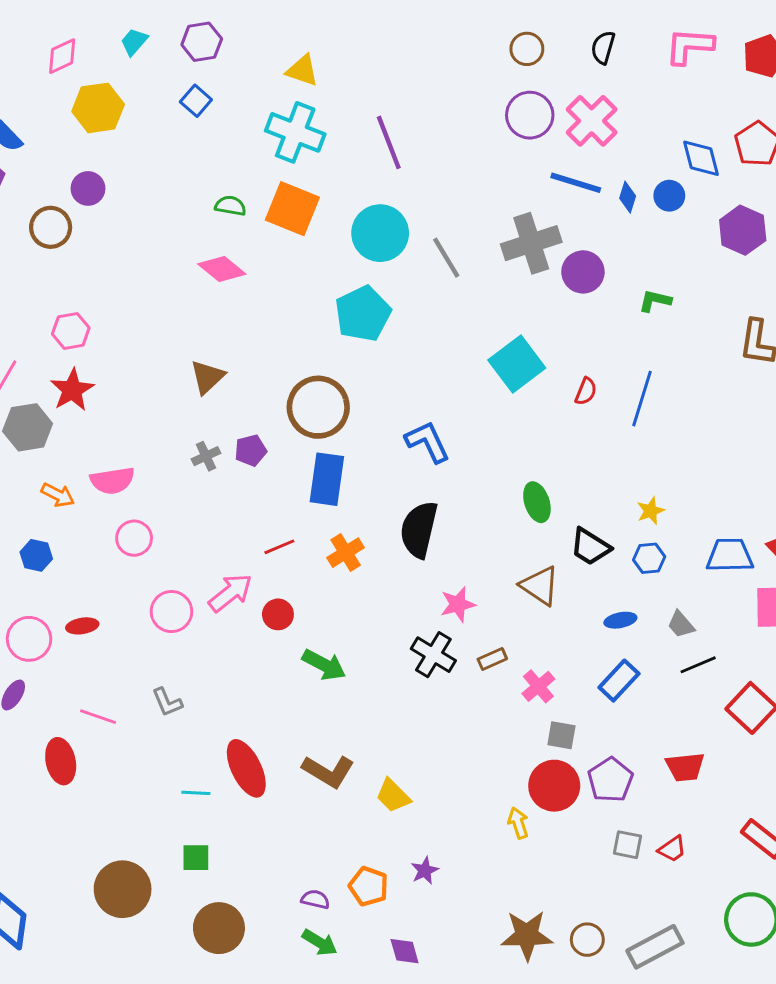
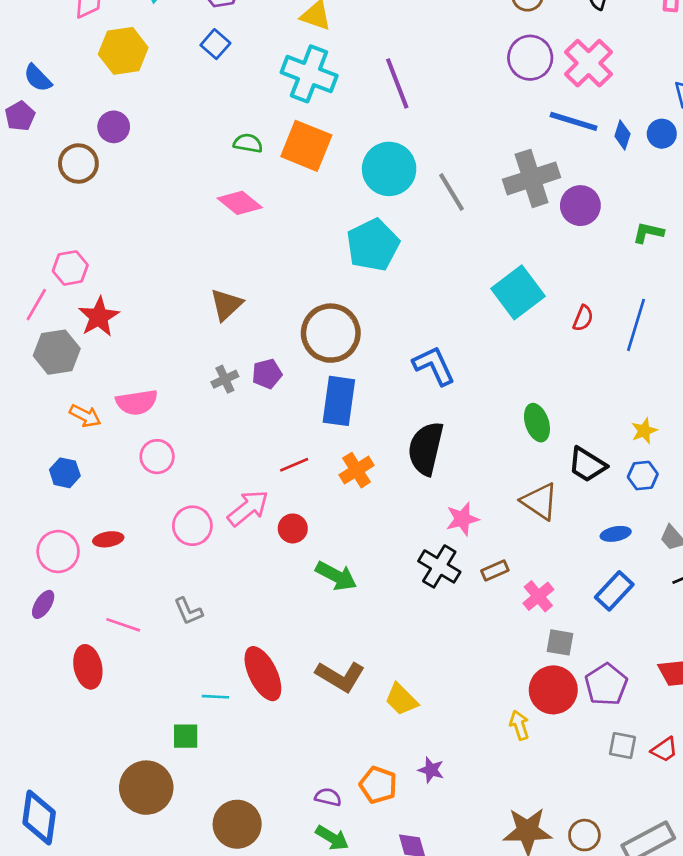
pink hexagon: (71, 331) -> (70, 268), moved
green square: (196, 858) -> (186, 736), moved
purple star: (425, 871) -> (431, 770), turned -30

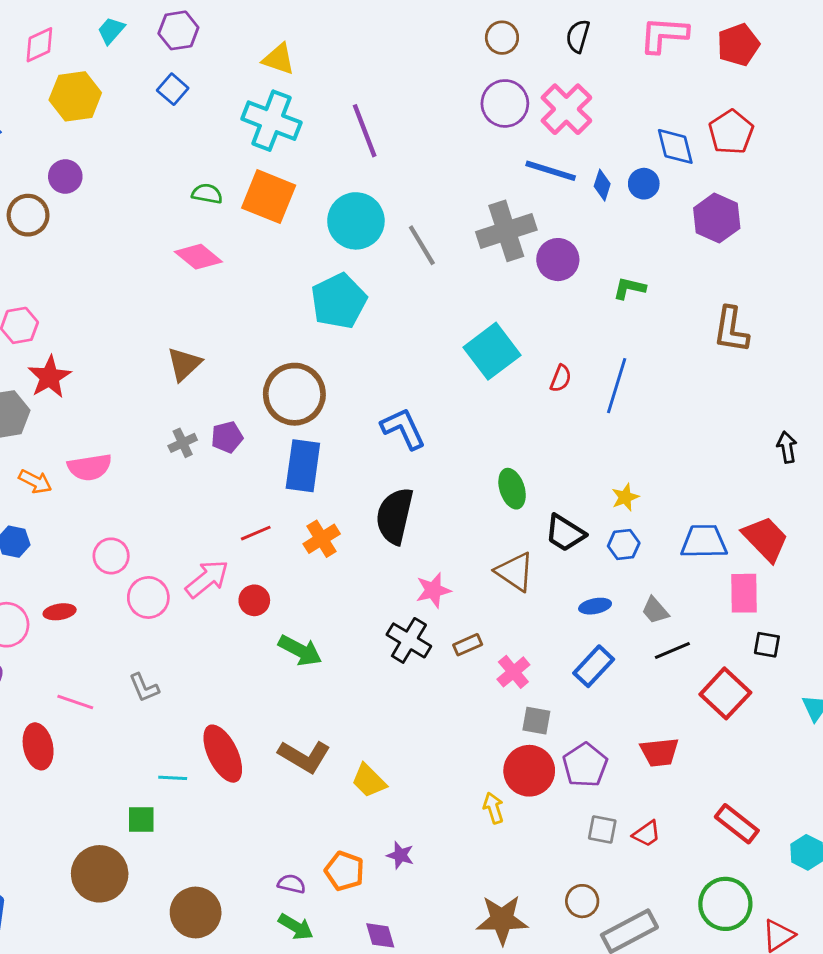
pink circle: (157, 457) -> (111, 556), moved
brown circle: (584, 835) -> (582, 901), moved

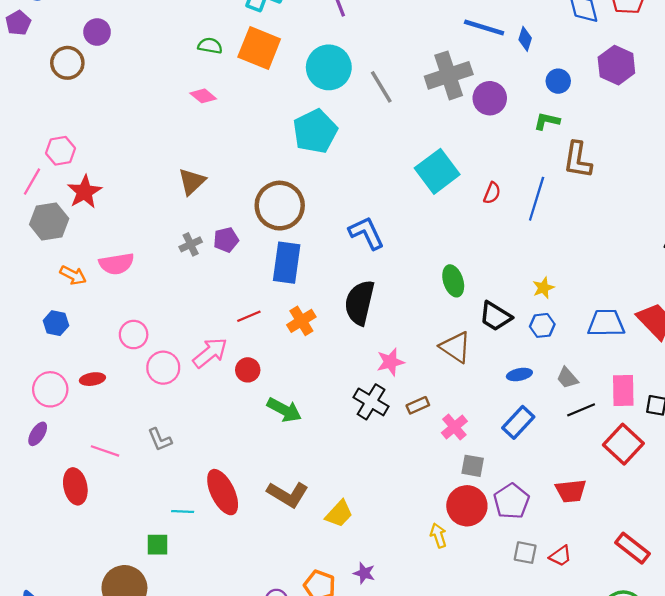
blue circle: (644, 184) -> (558, 81), moved
pink diamond: (198, 257) -> (203, 96), size x0.7
brown L-shape: (731, 330) -> (578, 160), moved
pink rectangle: (744, 593) -> (623, 390), moved
yellow trapezoid: (369, 781) -> (339, 514), turned -92

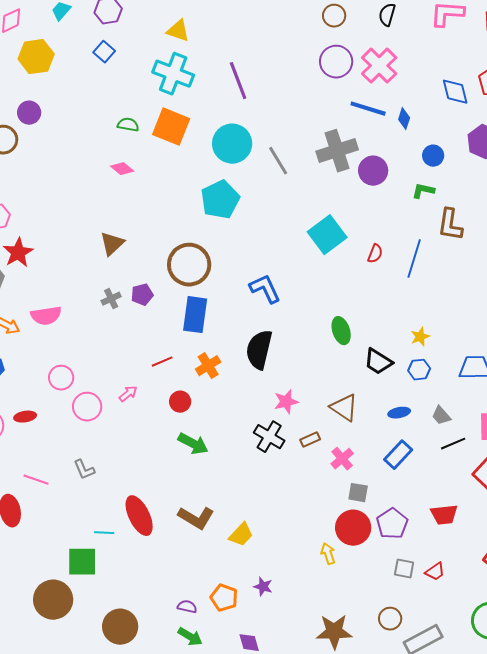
brown triangle: (455, 347) -> (344, 408), moved
pink arrow: (210, 353) -> (128, 394), size x0.6
red circle: (248, 370) -> (180, 402), moved
green square: (158, 545) -> (82, 562), size x1.5

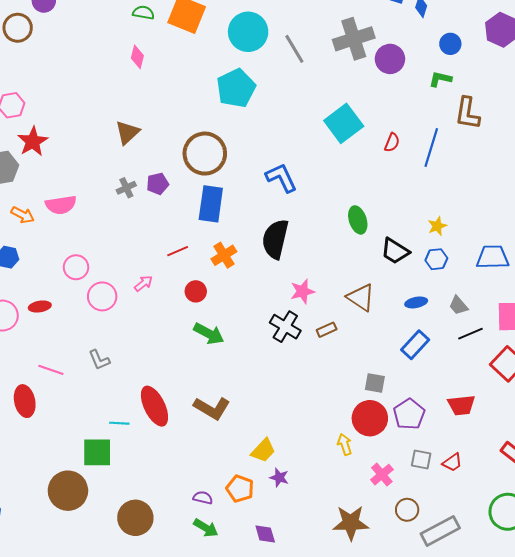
pink diamond: (122, 169) -> (137, 57), turned 65
pink cross: (342, 459) -> (382, 475), moved
yellow trapezoid: (241, 535) -> (263, 450), moved

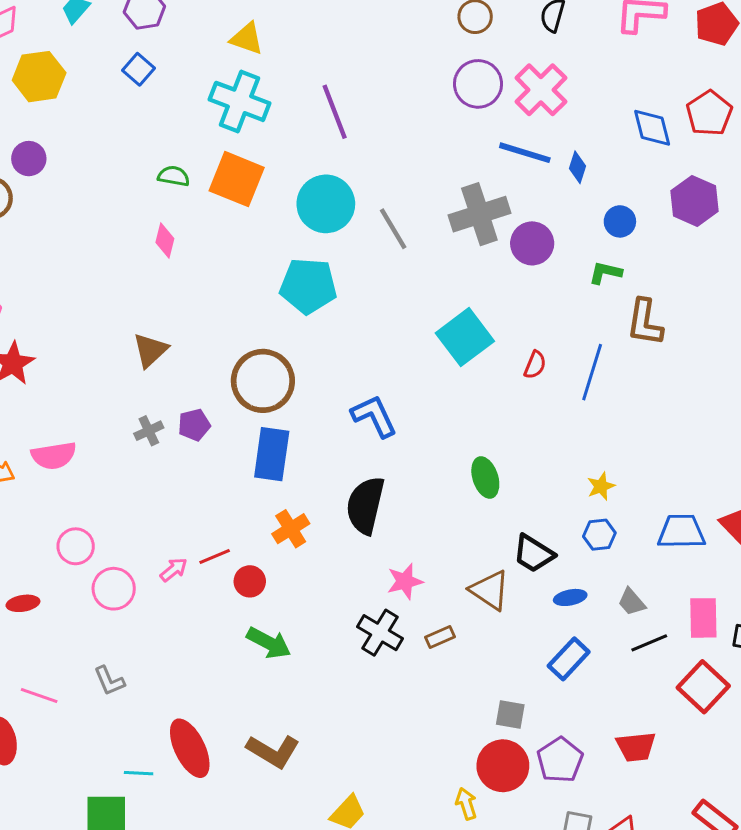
cyan pentagon: (236, 88) -> (308, 286), turned 30
red line: (178, 251) -> (215, 557), moved
black trapezoid: (395, 251) -> (534, 554), moved

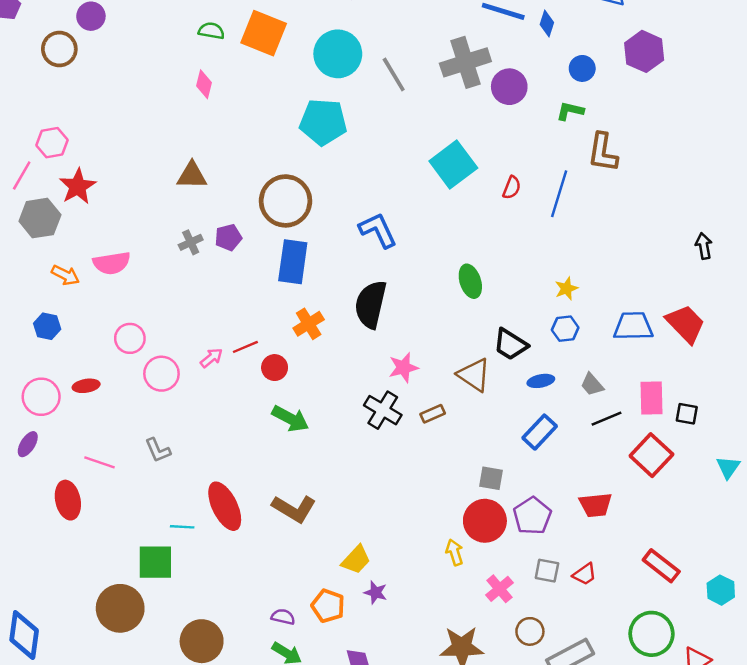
brown triangle: (150, 350) -> (192, 175), turned 44

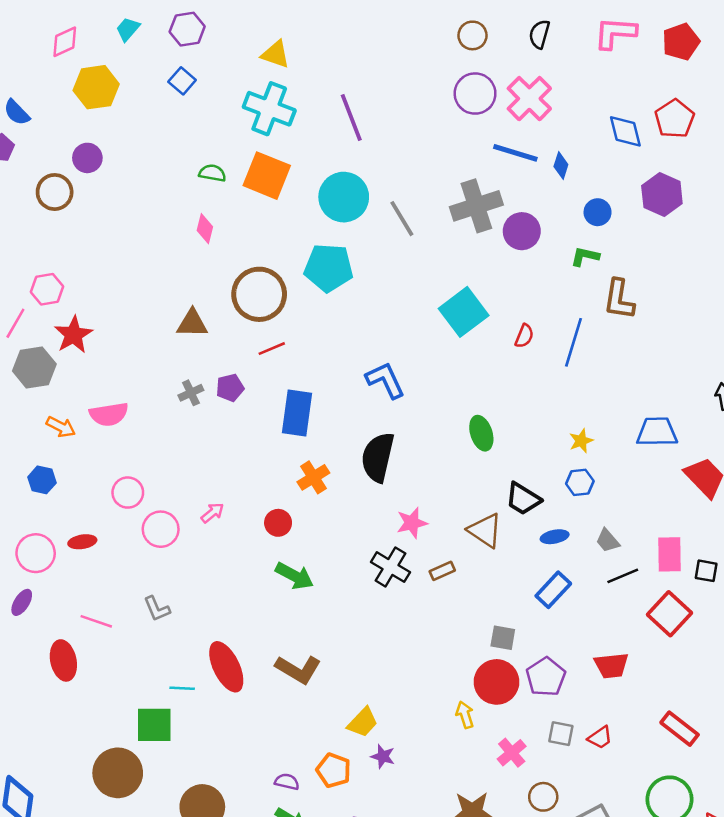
brown circle: (286, 201) -> (259, 294), moved
blue trapezoid: (633, 326) -> (657, 432), moved
red line: (245, 347) -> (272, 349), moved

